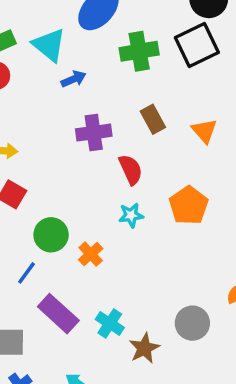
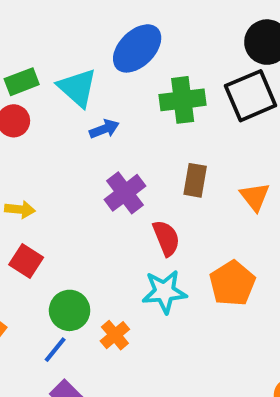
brown rectangle: (153, 119) -> (195, 180), turned 36
purple cross: (94, 133) -> (125, 193), turned -32
cyan star: (131, 215) -> (164, 292), size x1.5
blue line: (26, 273) -> (55, 350), moved

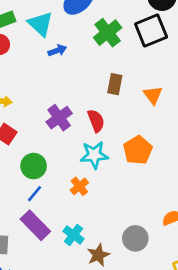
green cross: (183, 100) -> (108, 33), turned -32
purple cross: (125, 193) -> (59, 118), moved
orange cross: (115, 335) -> (79, 186), moved
blue line: (55, 350) -> (34, 194), moved

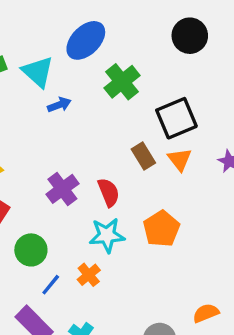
black square: (151, 31) -> (176, 118), moved
brown rectangle: (115, 84) -> (143, 156), moved, turned -42
blue line: (34, 194) -> (51, 285), moved

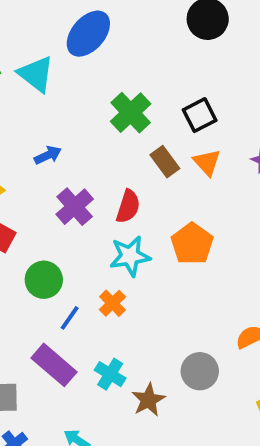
green cross: (122, 82) -> (131, 113), moved
blue arrow: (59, 105) -> (48, 155), moved
black square: (176, 118) -> (200, 115), size x0.7
red semicircle: (109, 192) -> (128, 206), turned 44

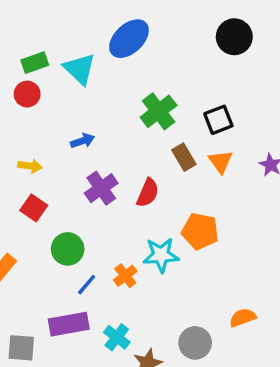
orange pentagon: (192, 244) -> (200, 231), turned -30
cyan star: (130, 256) -> (161, 255), moved
purple rectangle: (54, 365) -> (69, 324), turned -57

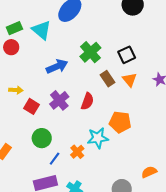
blue arrow: (83, 141) -> (57, 66), moved, size x1.5
red square: (34, 208) -> (31, 106), moved

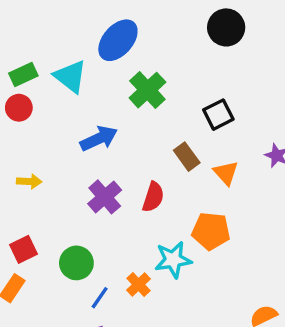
green cross: (90, 52) -> (147, 90), moved
orange triangle: (130, 80) -> (226, 173), moved
red square: (31, 106) -> (24, 249), moved, turned 35

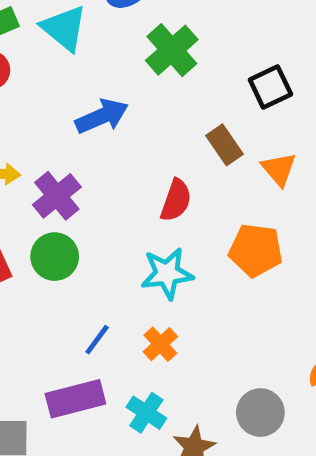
purple cross: (105, 197) -> (57, 196), moved
cyan star: (173, 260) -> (167, 273), moved
green circle: (76, 263) -> (55, 257), moved
orange cross: (139, 285) -> (160, 344), moved

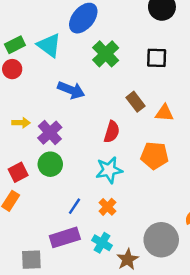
black square: (270, 87) -> (157, 58), moved, turned 30
blue arrow: (102, 116) -> (71, 90), turned 48
orange triangle: (279, 169) -> (164, 113), turned -42
gray circle: (260, 413) -> (161, 240), size x1.4

